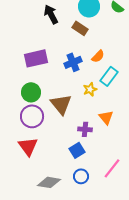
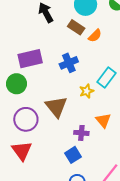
orange semicircle: (98, 56) -> (95, 36), moved
green circle: (31, 92) -> (16, 84), moved

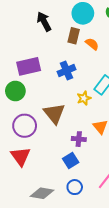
brown rectangle: (76, 27) -> (74, 36), turned 70
orange semicircle: (95, 36) -> (92, 44), turned -96

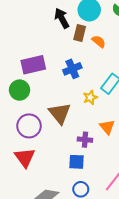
black arrow: (44, 21) -> (62, 18), moved
blue square: (71, 161) -> (77, 162), turned 35

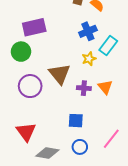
blue cross: (72, 69) -> (88, 31), moved
purple cross: (85, 140) -> (84, 88), moved
red triangle: (25, 158) -> (26, 132), moved

